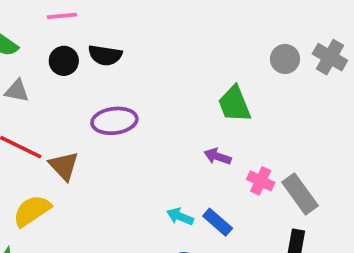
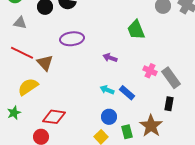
purple arrow: (218, 156) -> (110, 58), moved

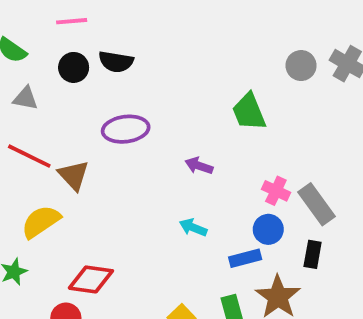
blue rectangle: (127, 93) -> (245, 258), moved, turned -56
blue circle: (109, 117) -> (268, 229), moved

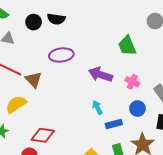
purple arrow: (199, 166) -> (100, 75), size x1.6
pink cross: (276, 191) -> (132, 82), moved
cyan arrow: (193, 227) -> (97, 107), turned 40
blue rectangle: (245, 258) -> (114, 124), moved

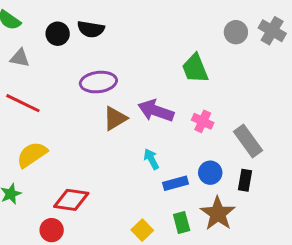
brown triangle: (34, 80) -> (115, 118), moved, turned 42
blue circle: (137, 109) -> (210, 173), moved

